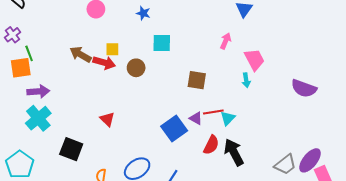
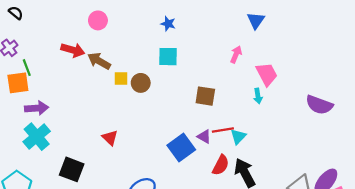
blue star: (143, 13) -> (168, 24), moved
yellow square: (112, 49) -> (121, 79), moved
brown arrow: (80, 54) -> (99, 61), moved
red arrow: (104, 63) -> (73, 50), moved

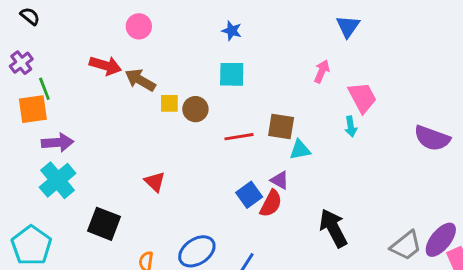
red line: (223, 130) -> (239, 137), moved
cyan triangle: (238, 137) -> (300, 150), moved, turned 35
blue square: (181, 148) -> (249, 195), size x0.7
red semicircle: (221, 165) -> (271, 203), moved

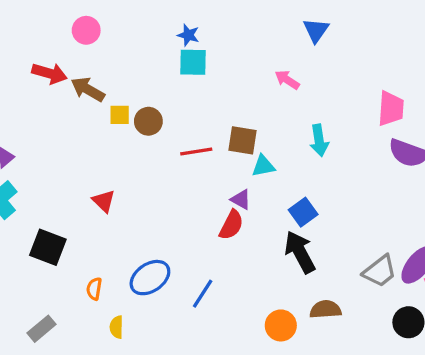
pink arrow: (322, 71) -> (287, 80), turned -80
cyan square: (232, 74) -> (193, 62), moved
pink trapezoid: (362, 97) -> (391, 108), moved, turned 32
cyan arrow: (351, 127) -> (319, 140), size x1.4
blue square: (249, 195) -> (303, 212), moved

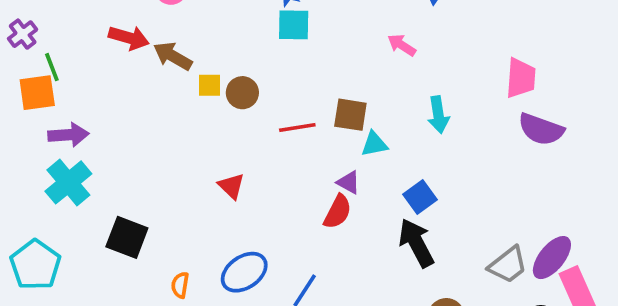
red triangle: (104, 201) -> (231, 186), moved

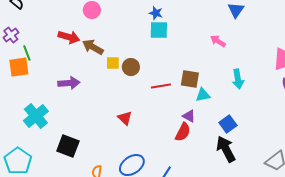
purple arrow: (68, 135) -> (69, 83), moved

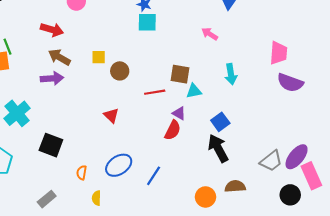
brown arrow: (93, 47) -> (59, 57), moved
brown circle: (131, 67) -> (120, 71), moved
red line: (161, 86) -> (155, 92), moved

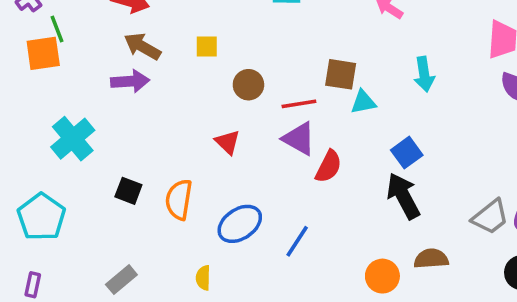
brown circle: (120, 71) -> (248, 85), moved
purple triangle: (179, 113) -> (299, 139), moved, size x1.5
black square: (51, 145) -> (128, 191), size x0.7
orange semicircle: (82, 173) -> (179, 200), moved, size x1.6

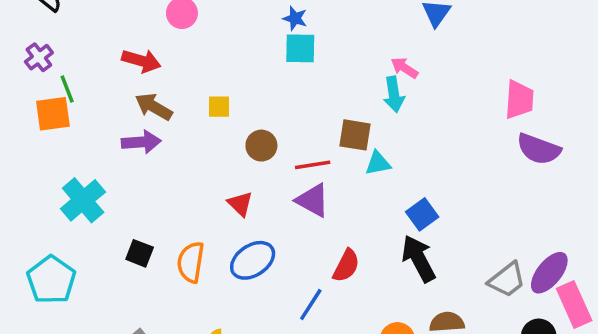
cyan arrow: (424, 74) -> (394, 94), moved
red semicircle: (328, 166) -> (346, 266), moved
blue ellipse: (240, 224) -> (253, 260), moved

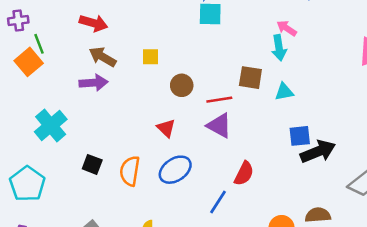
purple cross: (39, 57) -> (18, 20), turned 30
orange square: (53, 114) -> (29, 62), turned -32
cyan triangle: (378, 163) -> (284, 92), moved
blue square: (422, 214) -> (300, 136), turned 30
black arrow: (419, 259) -> (318, 151), moved, turned 96

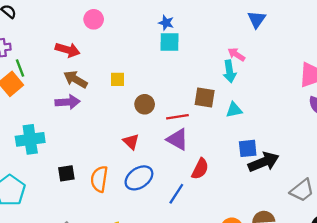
cyan cross: (51, 126) -> (30, 139), turned 32
black square: (92, 164) -> (66, 173), turned -30
red semicircle: (244, 174) -> (200, 169), moved
blue line: (218, 202) -> (176, 194), moved

